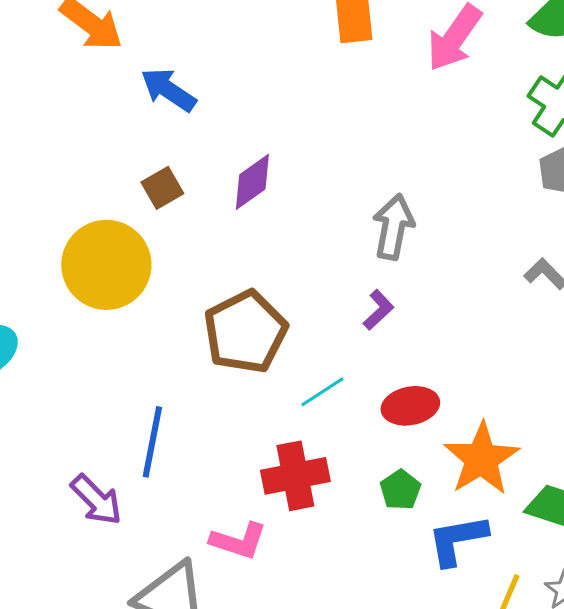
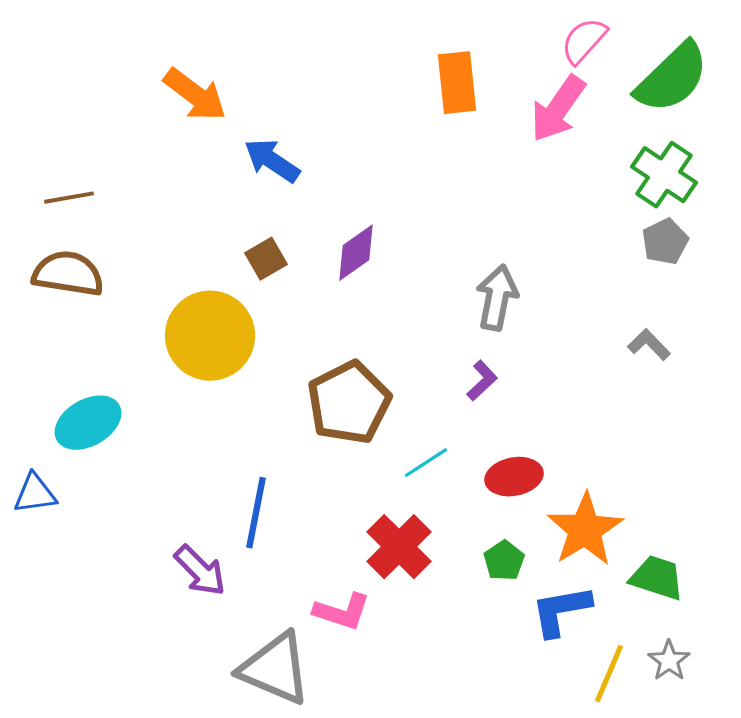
red cross: (295, 476) -> (399, 547), turned -34

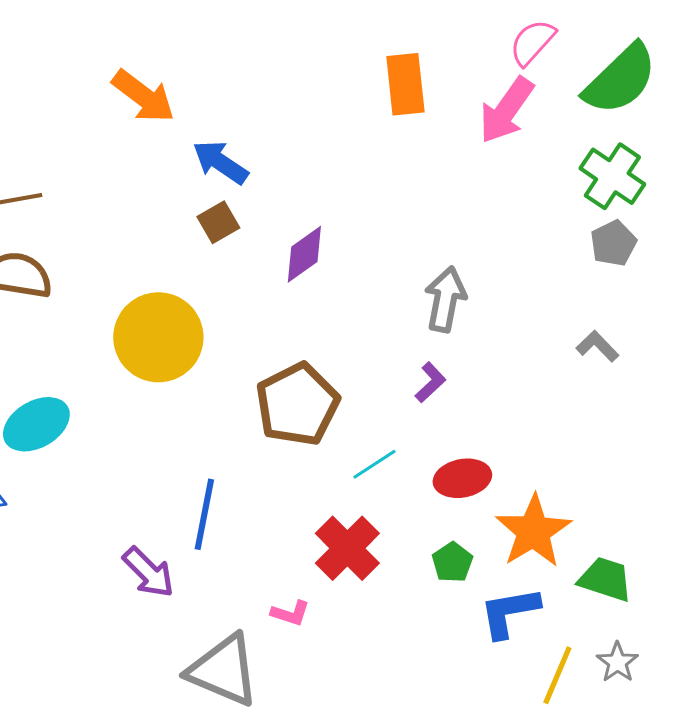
brown square: (266, 259) -> (218, 222), moved
pink L-shape: (342, 612) -> (290, 613), size x0.7

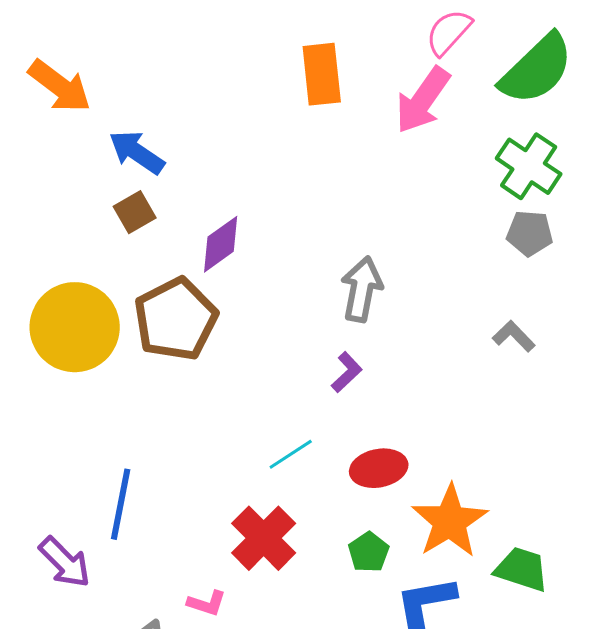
gray pentagon: (613, 243) -> (530, 233), turned 30
brown pentagon: (297, 404) -> (176, 319), moved

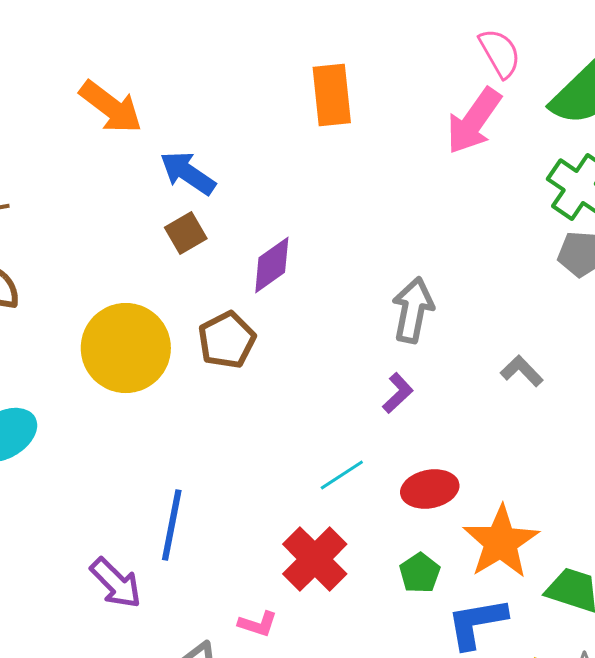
pink semicircle: (449, 32) -> (500, 53), turned 108
orange rectangle: (322, 74) -> (332, 95), moved
brown pentagon: (176, 319) -> (227, 340), size x0.7
gray L-shape: (514, 336) -> (522, 371), moved

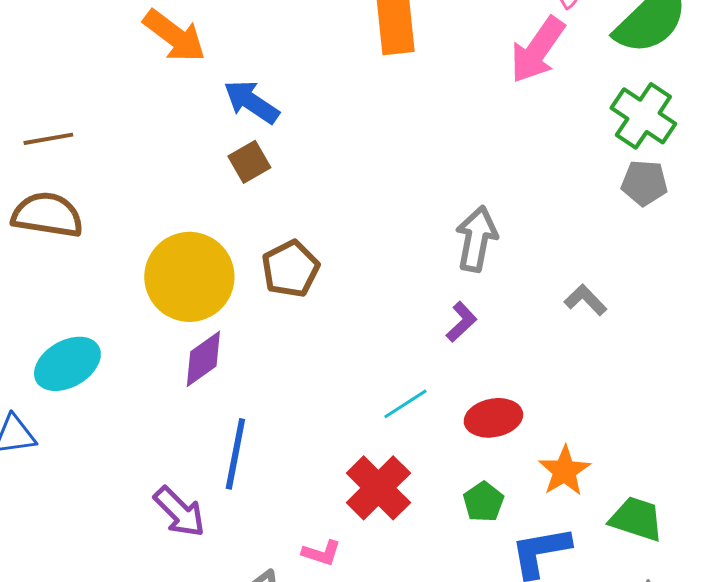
purple diamond: (272, 265) -> (203, 359), moved
orange star: (501, 542) -> (564, 471), size x0.7

